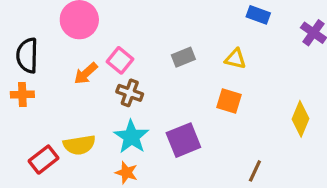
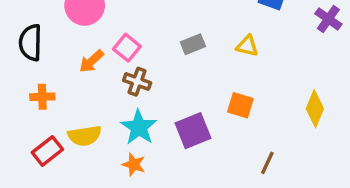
orange cross: (22, 95) -> (42, 97), moved
orange square: (229, 101) -> (240, 105), moved

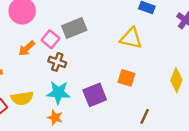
gray rectangle: (193, 44) -> (74, 28), moved, size x1.5
yellow triangle: (247, 46) -> (131, 38), size x1.5
cyan star: (139, 127) -> (58, 93), turned -30

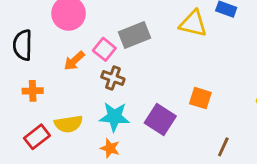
yellow triangle: (131, 38) -> (193, 24), moved
purple square: (95, 95) -> (160, 120), turned -35

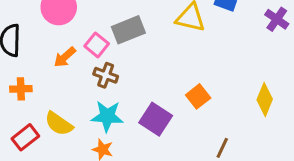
orange square: (200, 98) -> (198, 96), turned 35
yellow semicircle: (68, 124) -> (59, 124), turned 44

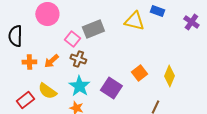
orange arrow: (65, 57) -> (51, 61), moved
orange cross: (21, 89) -> (29, 62), moved
yellow diamond: (265, 99) -> (169, 76), moved
cyan star: (107, 116) -> (79, 86), turned 30

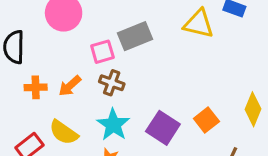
pink square: (72, 39) -> (102, 52), turned 35
orange square: (139, 73) -> (206, 120), moved

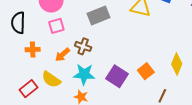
pink square: (102, 52) -> (56, 26), moved
orange arrow: (70, 86) -> (62, 55), moved
cyan star: (113, 125) -> (84, 74), turned -30

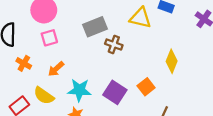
brown cross: (83, 46) -> (114, 45), moved
orange cross: (33, 50) -> (24, 63), turned 32
yellow diamond: (177, 64) -> (172, 61), moved

